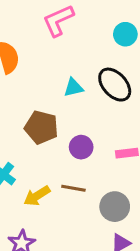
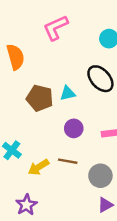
cyan triangle: (73, 88) -> (68, 93), moved
brown pentagon: (41, 127) -> (40, 98), moved

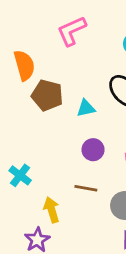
brown pentagon: (40, 98) -> (47, 95), moved
yellow arrow: (39, 167) -> (52, 210), moved, turned 105

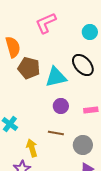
cyan triangle: (86, 108) -> (56, 77), size x1.6

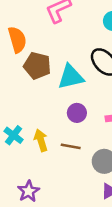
yellow arrow: (32, 148) -> (41, 140), moved

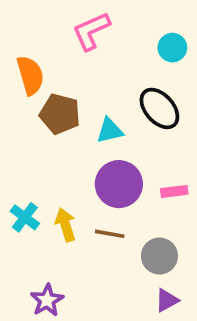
cyan triangle: (71, 77) -> (110, 131), size x0.7
purple circle: (77, 113) -> (119, 184), size x1.6

